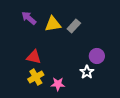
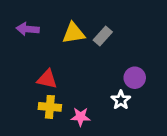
purple arrow: (29, 18) -> (28, 29), moved, turned -35
yellow cross: (36, 77) -> (50, 107), turned 35

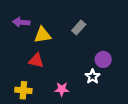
yellow triangle: (74, 33) -> (43, 35), moved
yellow cross: (50, 107) -> (23, 90), moved

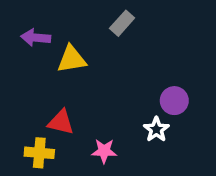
gray rectangle: (79, 28) -> (122, 23), moved
red triangle: (36, 61) -> (61, 122), moved

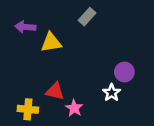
red triangle: (61, 122) -> (55, 91), moved
pink star: (104, 151) -> (74, 108), turned 30

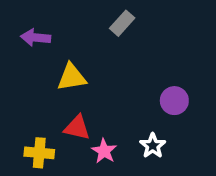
yellow triangle: (51, 42) -> (72, 77), moved
white star: (112, 93) -> (153, 146), moved

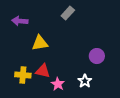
yellow cross: (39, 153) -> (23, 75), moved

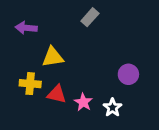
yellow cross: (23, 75) -> (30, 84), moved
pink star: (58, 84) -> (83, 102), moved

